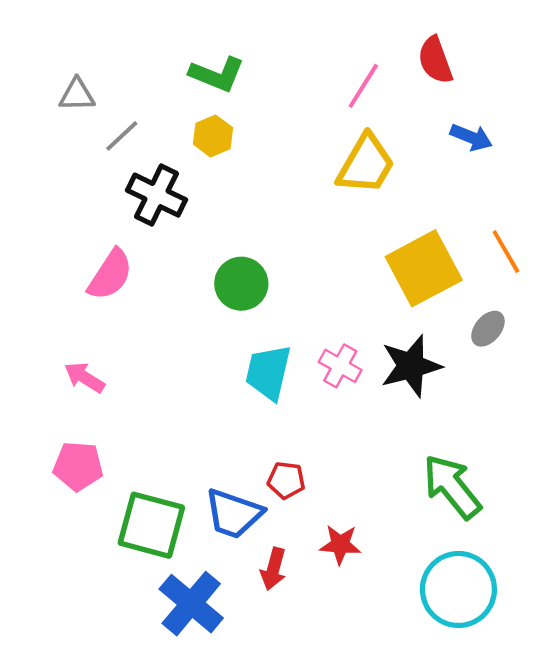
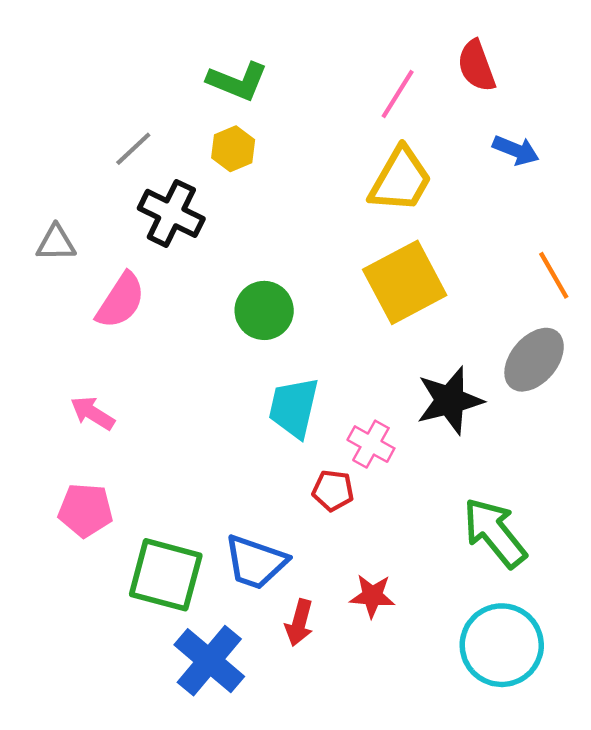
gray triangle: (77, 95) -> (56, 243), moved
yellow square: (424, 268) -> (405, 282), moved
gray ellipse: (488, 329) -> (534, 360), size x1.6
pink cross: (340, 366) -> (371, 444), moved
red pentagon: (286, 480) -> (333, 490), moved

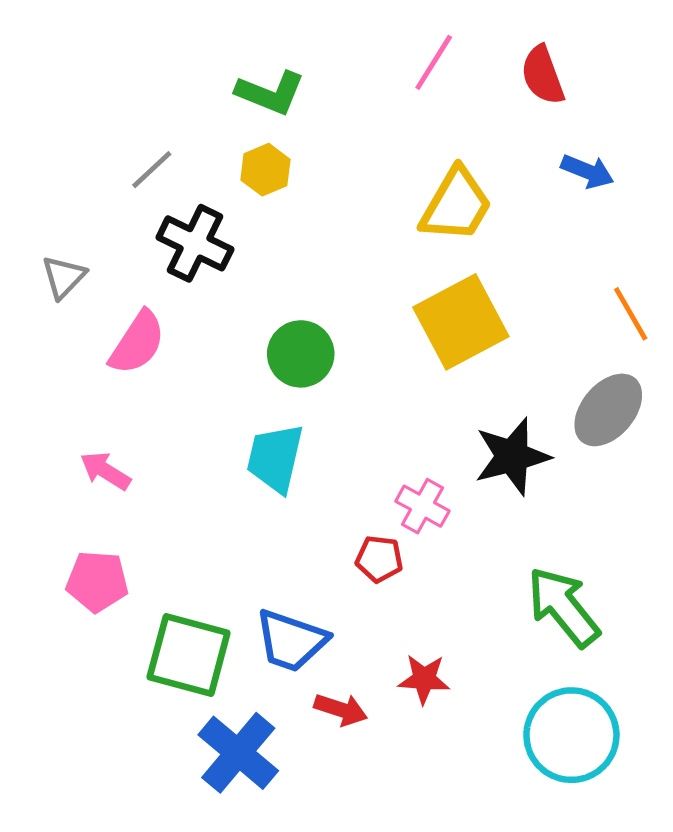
pink line: (398, 94) -> (434, 62), moved
gray triangle: (56, 243) -> (64, 277), turned -45
cyan trapezoid: (294, 408) -> (275, 458), moved
red arrow: (299, 623) -> (341, 710), turned -87

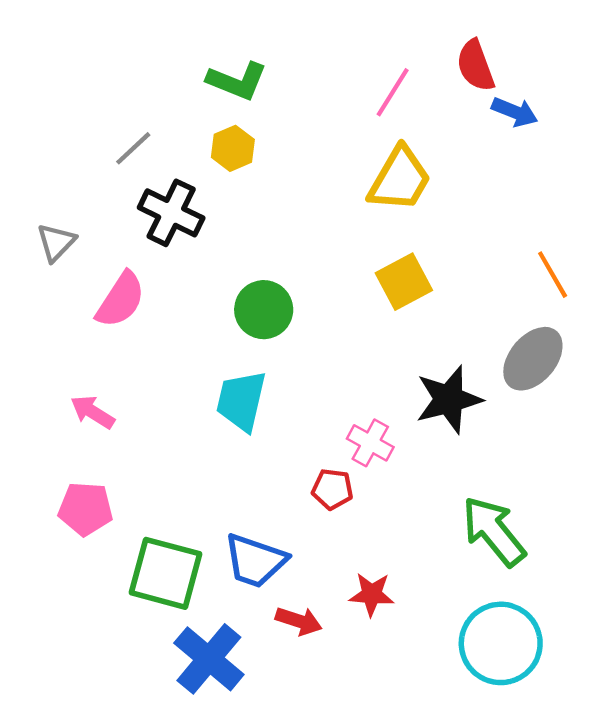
pink line: (434, 62) -> (393, 92), moved
blue arrow: (587, 171) -> (515, 112), moved
yellow square: (461, 322) -> (404, 282), size x0.7

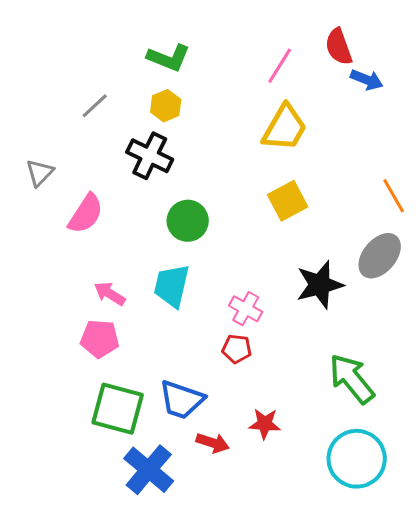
black cross: (171, 213) -> (150, 156), moved
pink arrow: (93, 412) -> (110, 294), moved
pink cross: (370, 443) -> (246, 309), moved
pink pentagon: (86, 509) -> (100, 339), moved

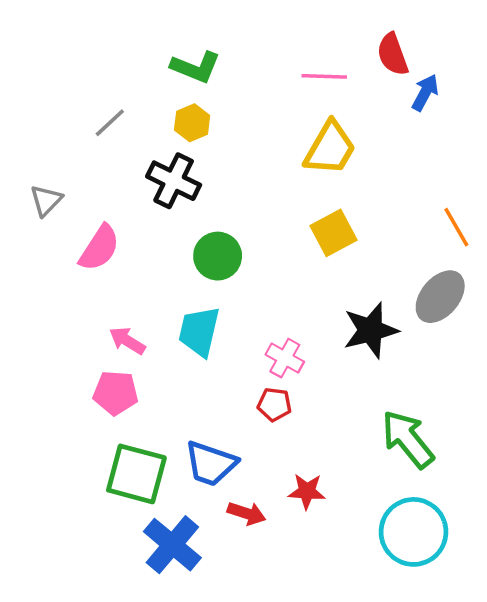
pink line: (280, 66) -> (324, 76), turned 60
blue arrow: (367, 80) -> (425, 93), turned -84

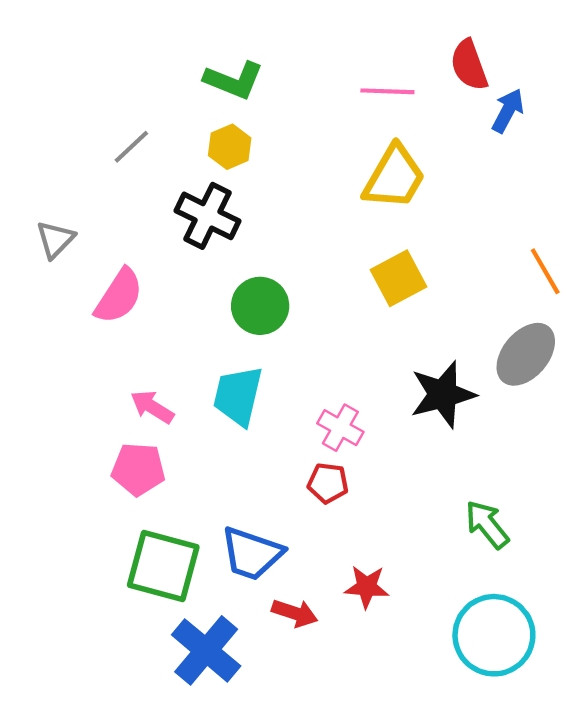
green arrow: (408, 439) -> (487, 525), size x0.7

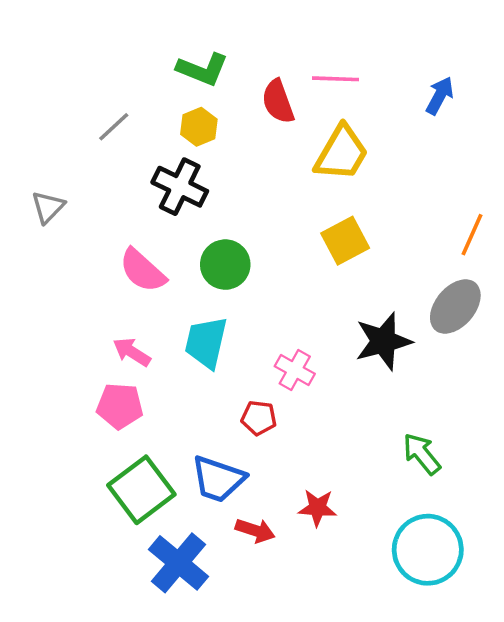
red semicircle: (469, 65) -> (278, 102), moved
orange line: (545, 271) -> (472, 235), turned 54
pink semicircle: (119, 296) -> (143, 271), moved, turned 99
red pentagon: (328, 483) -> (259, 418), moved
green square: (163, 566) -> (141, 490), turned 38

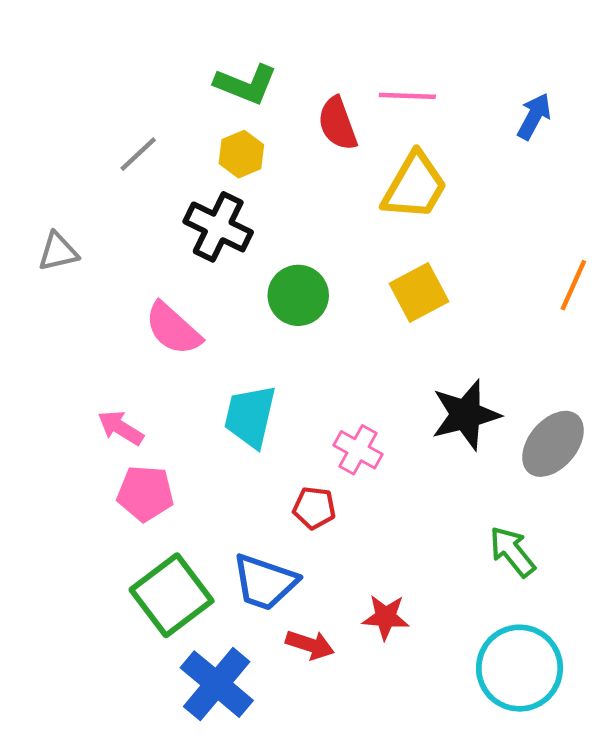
gray triangle: (48, 207) -> (58, 252), turned 33
green circle: (225, 265) -> (298, 295), moved
gray ellipse: (455, 306) -> (553, 444), moved
pink arrow: (132, 352) -> (121, 428), moved

